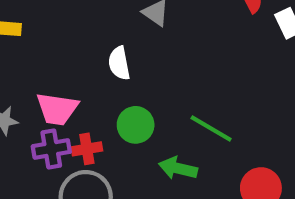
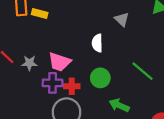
green line: (211, 129) -> (143, 71), moved

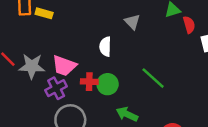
gray star: (29, 63) -> (32, 66), size x1.5
purple cross: (53, 83) -> (56, 88), turned -30
red cross: (72, 86) -> (89, 82), moved

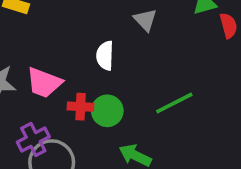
green line: (153, 78) -> (174, 103), turned -70
purple cross: (56, 88) -> (33, 139), moved

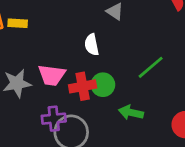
red cross: (81, 107) -> (83, 86), size x1.4
purple cross: (33, 139) -> (54, 119), turned 35

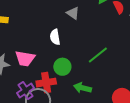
red cross: (83, 86) -> (46, 83), moved
purple cross: (54, 119) -> (26, 90), turned -30

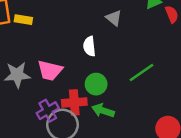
green arrow: (82, 88) -> (103, 111), moved

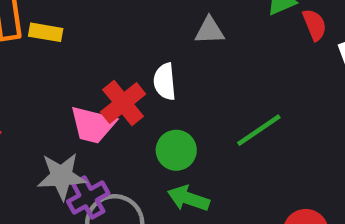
gray triangle: (114, 18) -> (210, 31), turned -42
gray star: (17, 75) -> (62, 176), moved
red cross: (74, 102) -> (123, 103), moved, turned -35

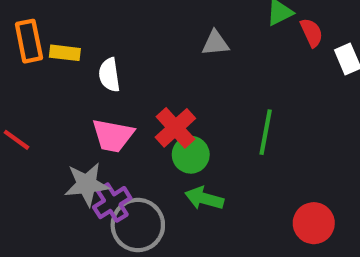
white semicircle: (165, 82) -> (109, 75), moved
red cross: (123, 103) -> (175, 128), moved
green line: (259, 130) -> (266, 132), turned -42

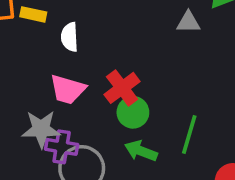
gray triangle: (215, 43) -> (188, 22), moved
green line: (266, 132) -> (189, 135), moved
purple cross: (112, 203) -> (62, 147), turned 36

